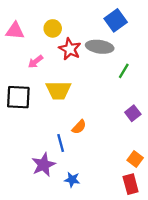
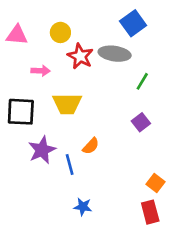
pink arrow: (36, 62) -> (41, 71), turned -140
purple square: (133, 113) -> (141, 122), moved
purple star: (44, 165) -> (42, 150), moved

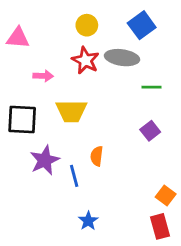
yellow circle: (60, 32) -> (87, 25), moved
green line: (142, 81) -> (152, 87), turned 60
orange semicircle: (91, 146) -> (97, 156), turned 144
blue star: (83, 207) -> (88, 221), turned 30

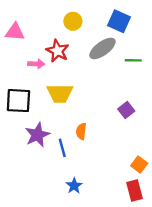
blue square: (142, 25) -> (119, 21), turned -30
gray ellipse: (122, 58) -> (102, 48), turned -44
red star: (85, 60) -> (58, 51), moved
green line: (152, 87) -> (133, 60), moved

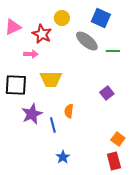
pink triangle: (15, 32) -> (13, 27), turned -30
gray ellipse: (102, 48) -> (87, 41), turned 75
red star: (58, 51) -> (42, 34), moved

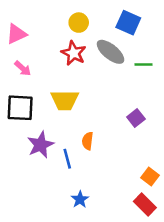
red star: (42, 34) -> (74, 53), moved
pink arrow: (31, 54) -> (23, 68), moved, turned 40
red rectangle: (114, 161) -> (145, 205), turned -30

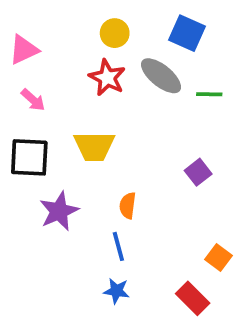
blue line: (67, 159) -> (118, 246), moved
blue star: (80, 199) -> (117, 291), turned -30
red rectangle: (145, 205) -> (193, 298), moved

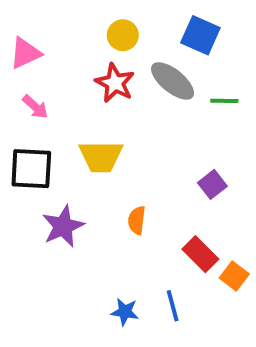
blue line: (118, 246) -> (173, 306), moved
red rectangle: (193, 298) -> (200, 254), moved

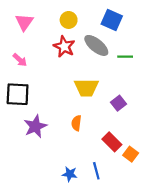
pink triangle: (25, 53) -> (24, 22), moved, turned -30
yellow trapezoid: (101, 157) -> (86, 88), moved

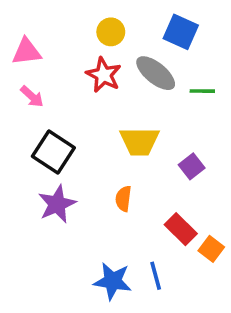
pink triangle: (24, 22) -> (27, 52), moved, turned 48
black square: (18, 94) -> (53, 152), moved, turned 30
blue star: (70, 174) -> (113, 281), size x1.5

